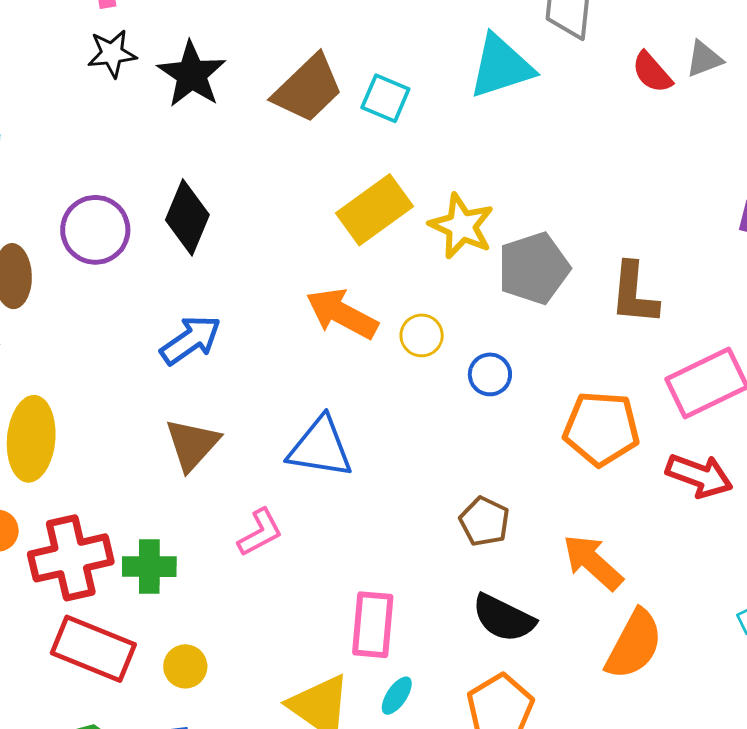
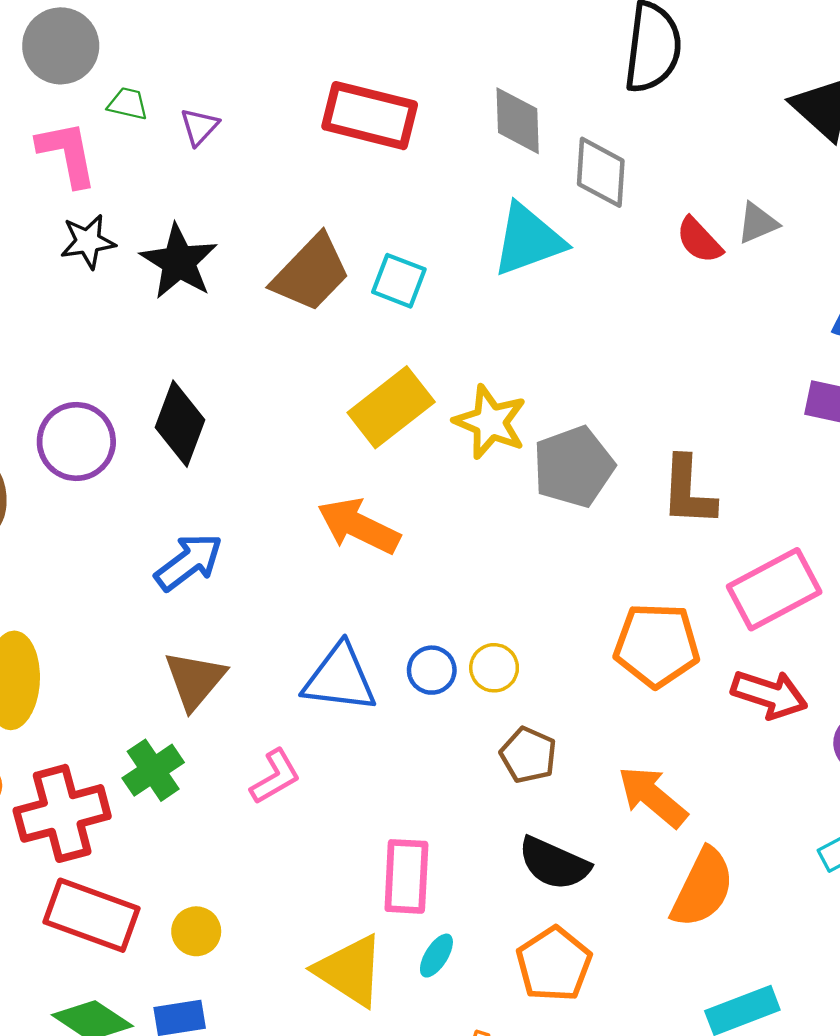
yellow circle: (422, 335) -> (494, 668), moved
blue circle: (490, 374) -> (432, 670), moved
green cross: (149, 567) -> (153, 770), moved, turned -32

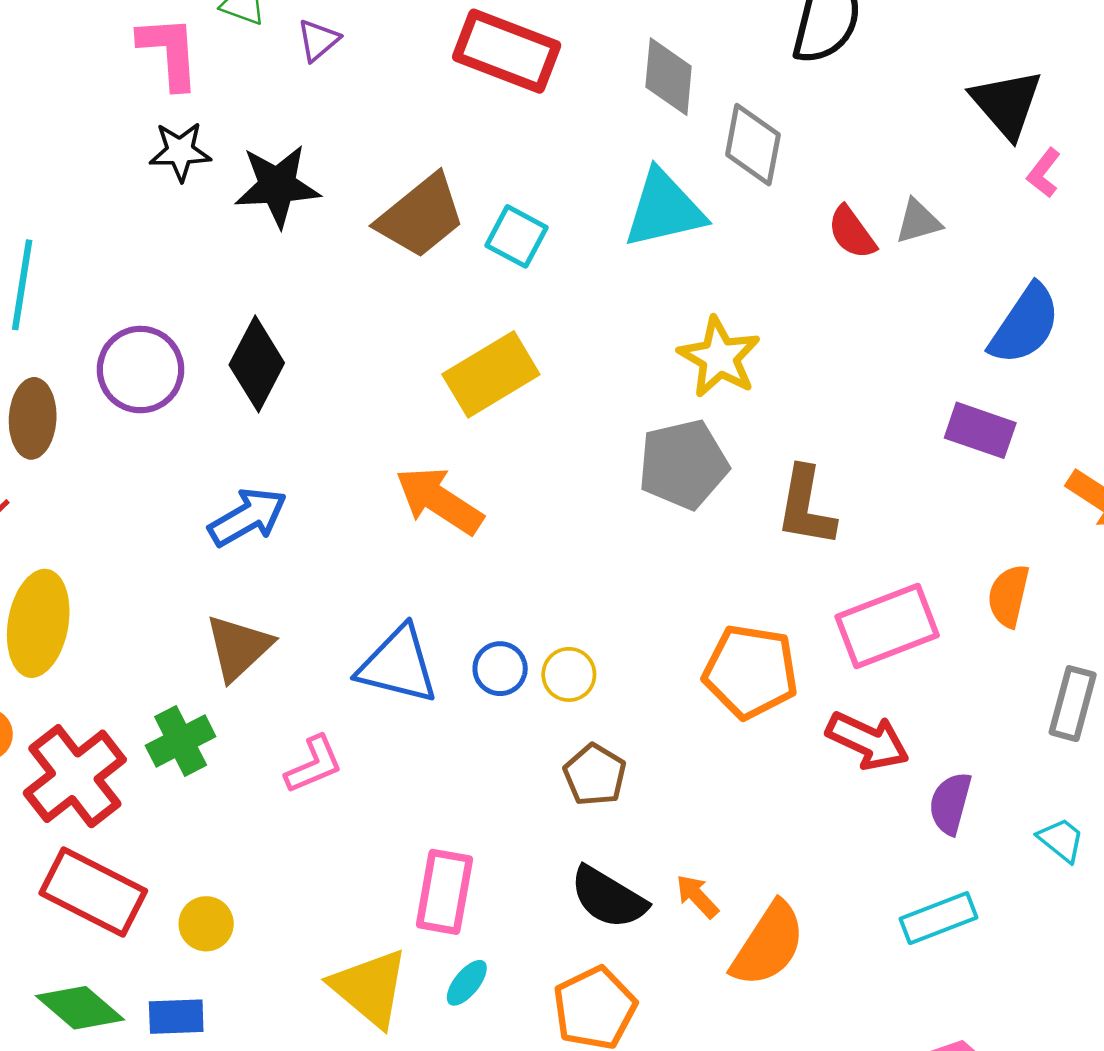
black star: (179, 262) -> (277, 186), turned 30
yellow star: (490, 422) -> (719, 357), moved
orange arrow: (653, 797) -> (697, 896), moved, size x0.6
red cross: (62, 813) -> (75, 776), turned -30

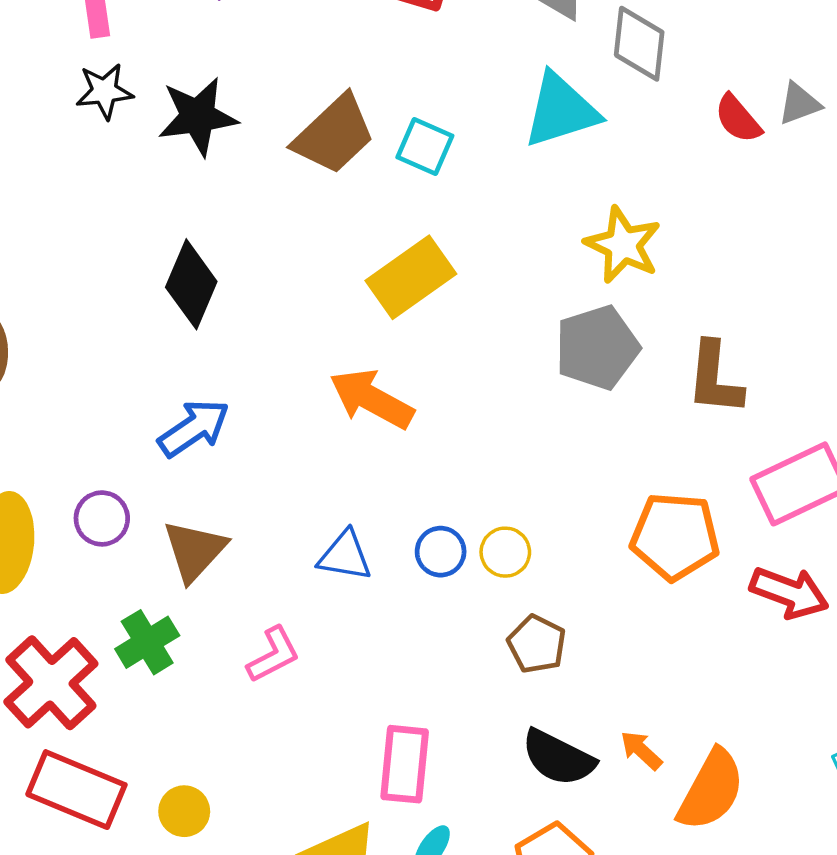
purple circle: (140, 370) -> (102, 518), moved, size x0.7
blue triangle: (398, 665) -> (345, 556), size x0.7

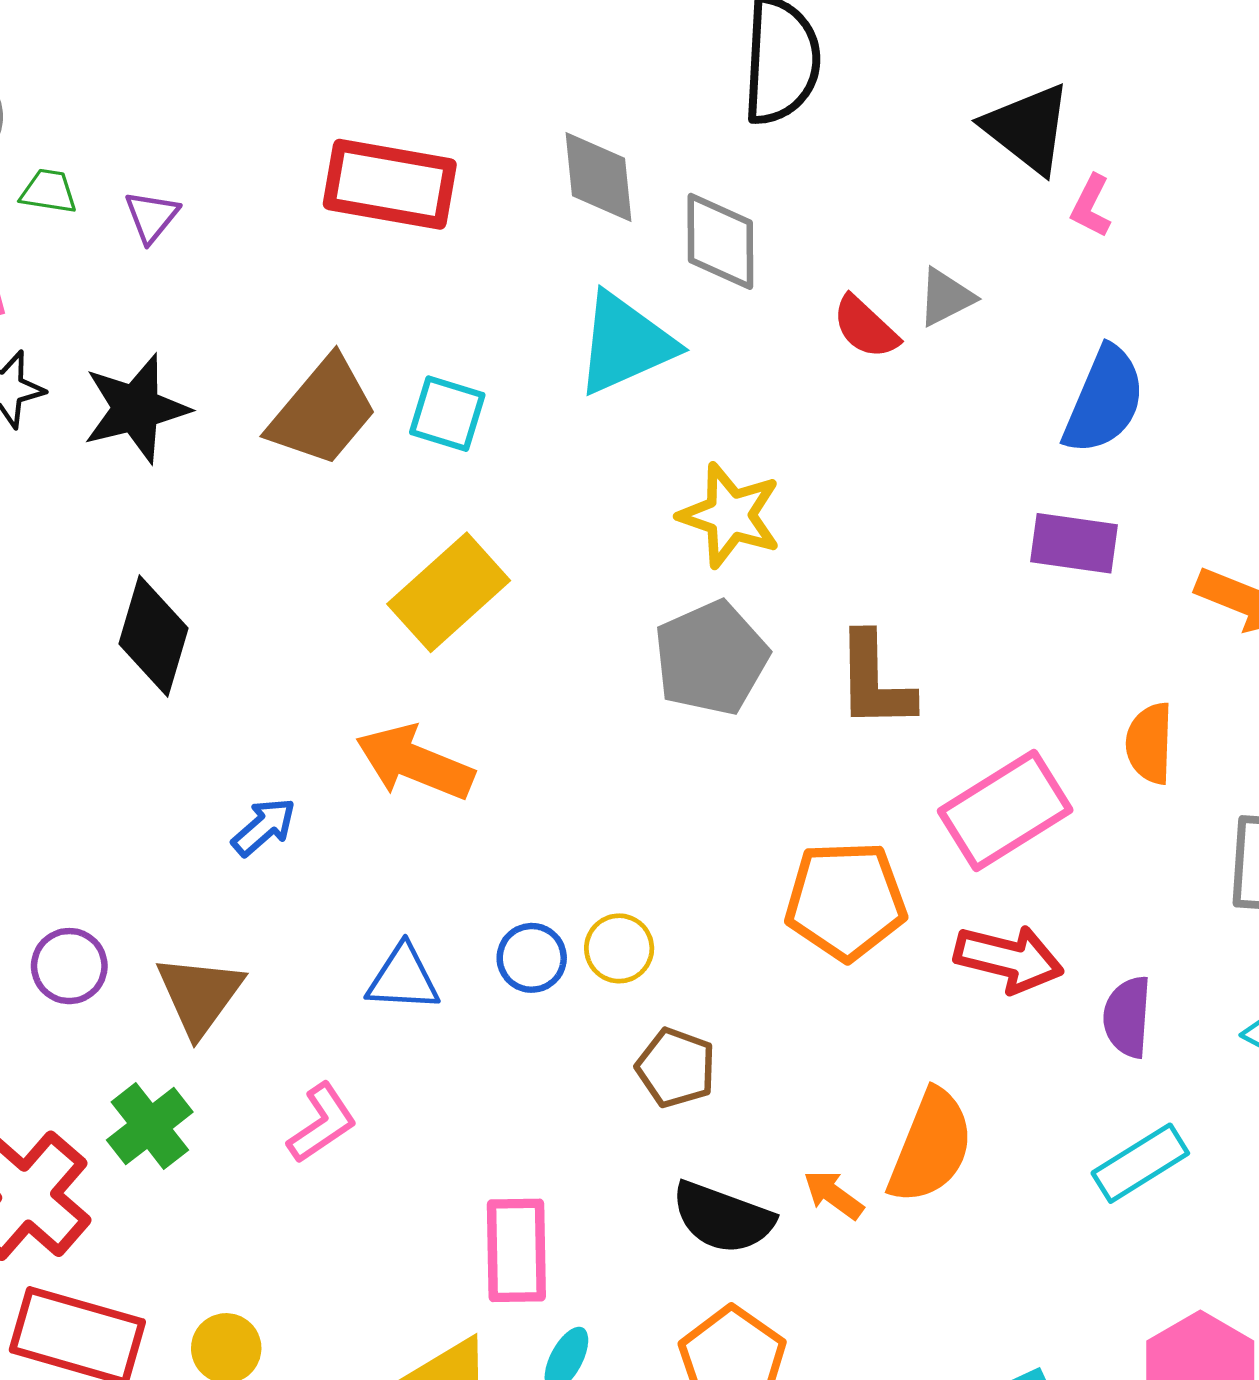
blue arrow: (194, 428) -> (264, 827), moved, size x0.7
orange semicircle: (711, 790) -> (931, 1147), moved

